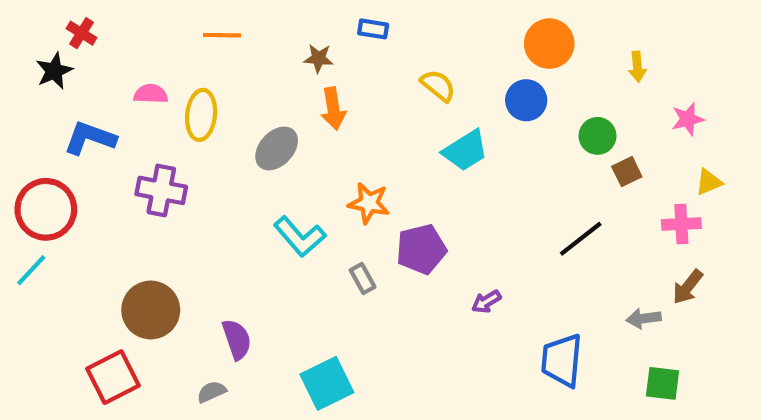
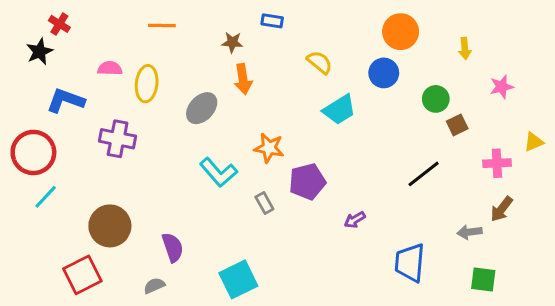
yellow triangle: (709, 182) -> (534, 142), moved
cyan line: (31, 270) -> (46, 197), moved

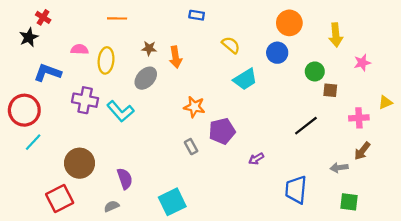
brown star: (232, 42) -> (149, 48), moved
yellow arrow: (465, 48) -> (336, 35), size x1.5
brown square: (457, 125) -> (330, 90), turned 32
cyan L-shape: (219, 172) -> (120, 111), moved

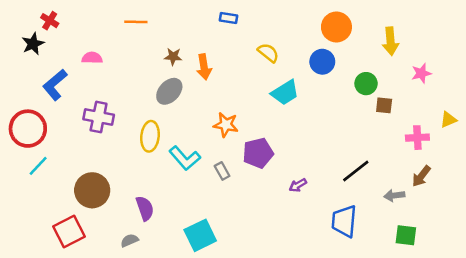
yellow ellipse: (106, 60) -> (150, 136), moved
blue L-shape: (47, 73) -> (55, 85), turned -60
cyan L-shape: (120, 111) -> (185, 158), moved
black line: (306, 126) -> (356, 171), moved

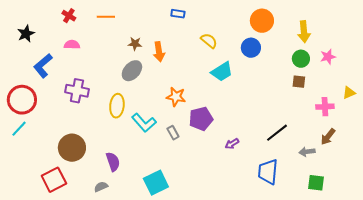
red cross: (50, 21) -> (69, 16), moved
green circle: (366, 84) -> (301, 59), moved
cyan line: (38, 166) -> (19, 129), moved

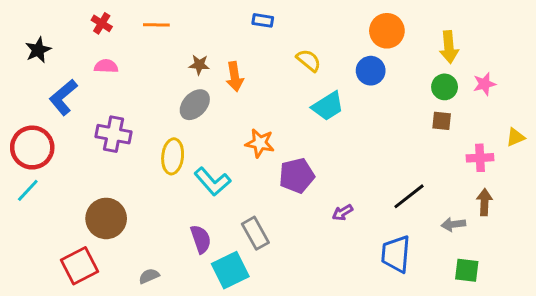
gray rectangle: (173, 133) -> (255, 233), moved, size x1.5
brown arrow: (328, 137) -> (484, 202), turned 144
purple semicircle: (113, 162) -> (201, 239), moved

